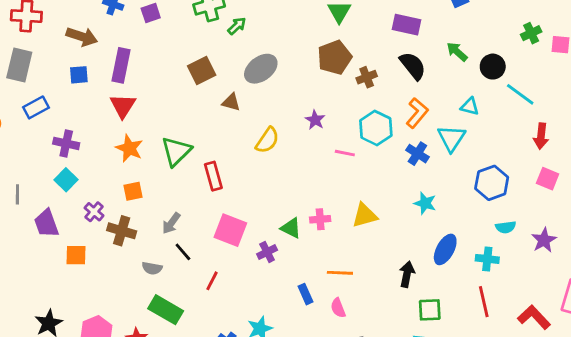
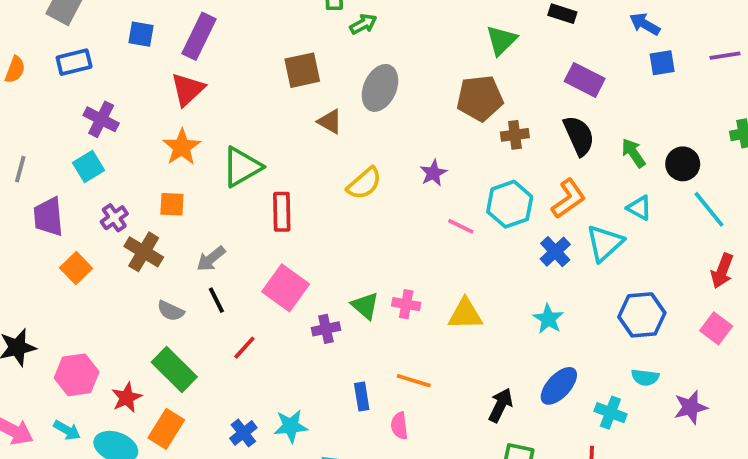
green arrow: (457, 52) -> (633, 153), moved
gray ellipse: (261, 69) -> (380, 88), turned -44
orange square: (76, 255) -> (76, 268), turned 30

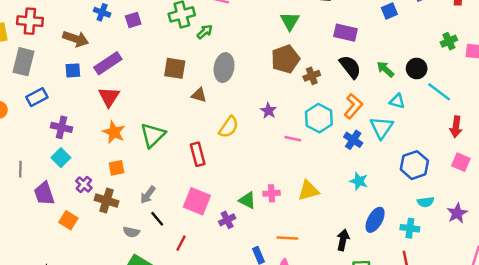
purple rectangle: (199, 36) -> (108, 63), turned 44
brown square: (302, 70) -> (175, 68), turned 35
red rectangle: (282, 212) -> (198, 154), moved

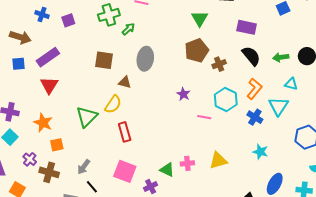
green arrow: (385, 69) -> (281, 57), turned -49
yellow semicircle: (229, 127) -> (113, 104), moved
orange star: (114, 132) -> (43, 123), moved

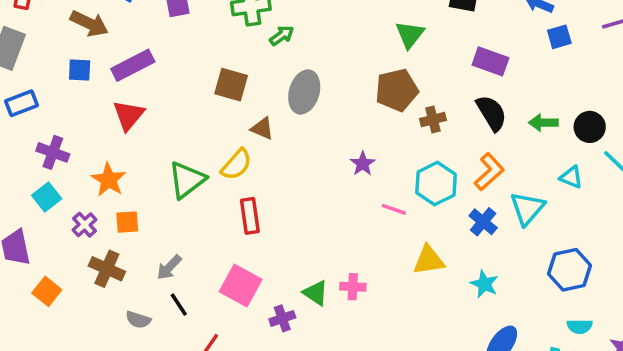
cyan triangle: (291, 84) -> (571, 177), moved
purple cross: (30, 159) -> (85, 225), moved
yellow triangle: (218, 160) -> (429, 260), moved

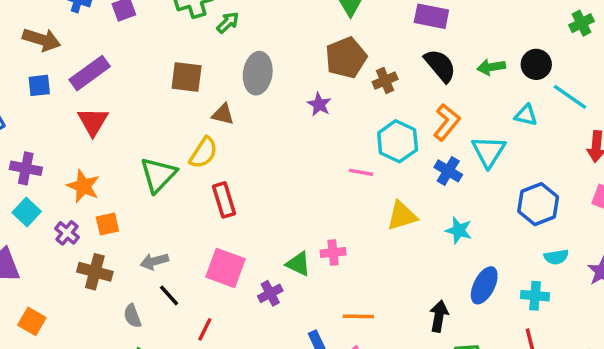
purple star: (363, 164) -> (319, 104), moved
gray arrow: (169, 267) -> (154, 261), turned 40
orange square: (47, 291) -> (32, 321), moved
gray semicircle: (138, 320) -> (132, 316), turned 60

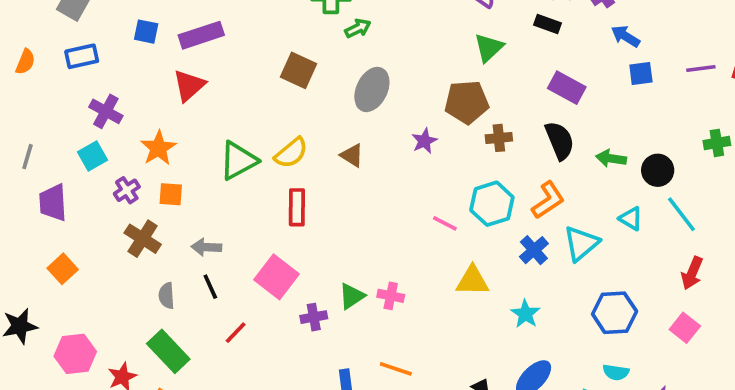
brown triangle: (223, 114) -> (352, 155), moved
green triangle: (298, 264) -> (352, 296), turned 44

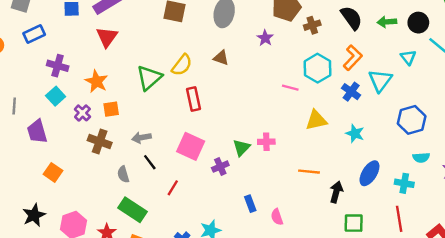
cyan triangle: (631, 219) -> (408, 57), turned 35
orange line: (396, 369) -> (309, 172), moved

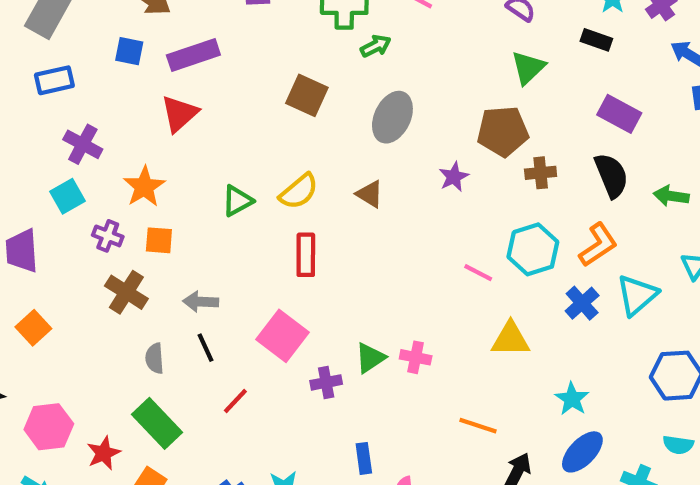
green triangle: (149, 78) -> (237, 201), size x0.7
purple cross: (82, 113) -> (108, 236), turned -35
cyan star: (355, 134) -> (572, 399), moved

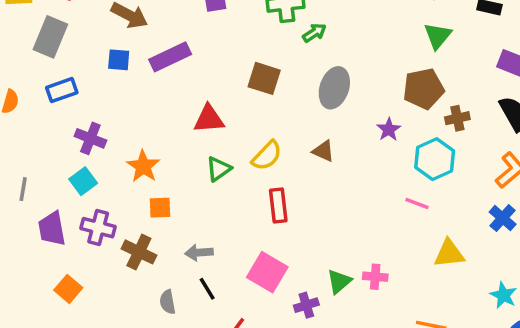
red triangle: (179, 114) -> (209, 119), moved, turned 44
purple cross: (108, 236) -> (98, 228), moved, size x1.4
cyan hexagon: (533, 249) -> (435, 159), moved

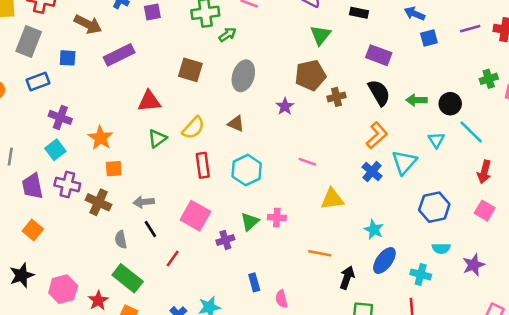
blue square: (119, 60) -> (68, 58), moved
cyan hexagon: (435, 159) -> (247, 170), moved
orange square: (68, 289) -> (33, 230), moved

